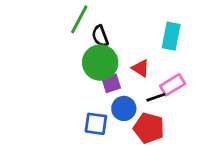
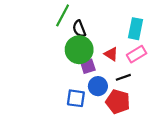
pink rectangle: (173, 85) -> (137, 54), moved

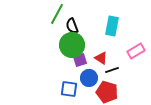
cyan rectangle: (135, 29) -> (112, 26), moved
red triangle: (111, 54) -> (101, 58), moved
pink rectangle: (137, 54) -> (136, 51), moved

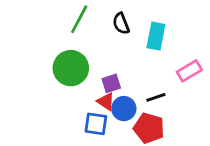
black semicircle: (72, 26) -> (121, 23), moved
green circle: (72, 45) -> (71, 68), moved
red triangle: (101, 58) -> (106, 102), moved

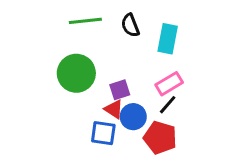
green line: (79, 19) -> (85, 21), turned 56
pink rectangle: (189, 71) -> (169, 84), moved
black line: (156, 97) -> (168, 105), turned -30

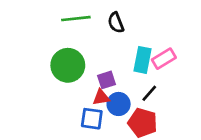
cyan rectangle: (168, 39) -> (143, 60), moved
pink rectangle: (169, 84) -> (164, 59), moved
red triangle: (114, 109) -> (101, 97), turned -42

